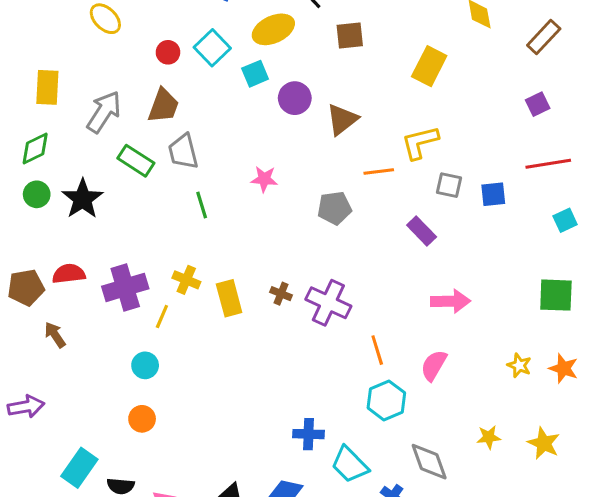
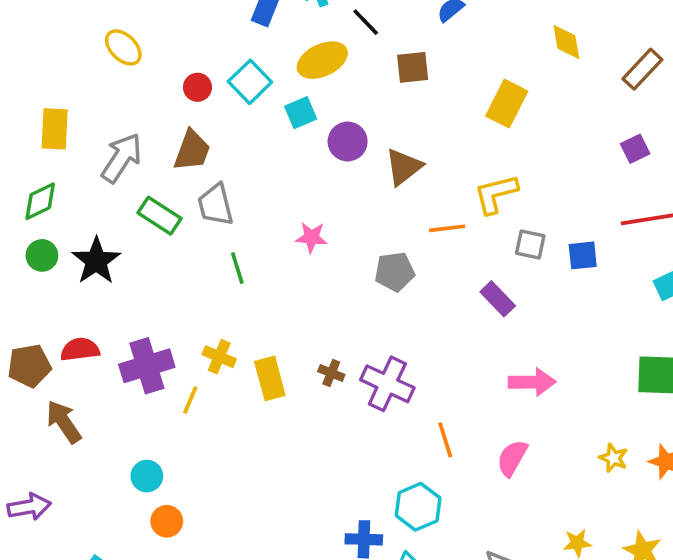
brown arrow: (55, 335) -> (64, 422), size x1.4
cyan circle: (145, 365) -> (147, 476), moved
cyan hexagon: (386, 400) -> (418, 507), moved

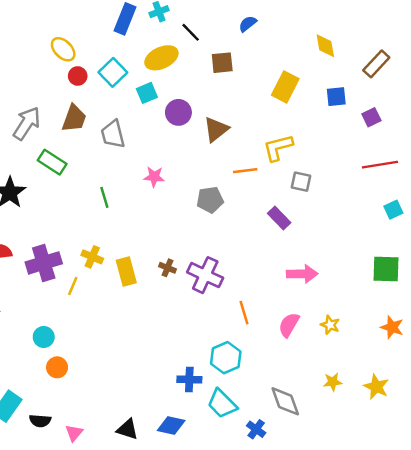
yellow ellipse: (123, 47) -> (63, 49), moved
gray trapezoid: (216, 205) -> (113, 134), moved
blue square: (583, 255) -> (336, 97), moved
yellow star: (613, 458) -> (330, 325), moved

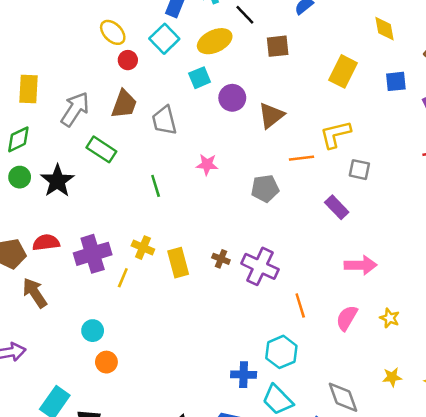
cyan square: (113, 72) -> (164, 39), moved

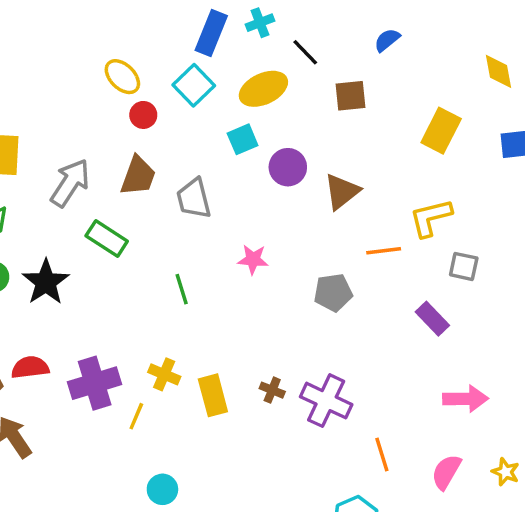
cyan circle: (93, 331) -> (162, 489), moved

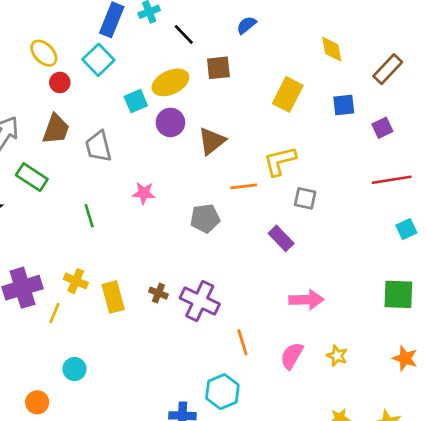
yellow ellipse: (263, 89) -> (170, 82), moved

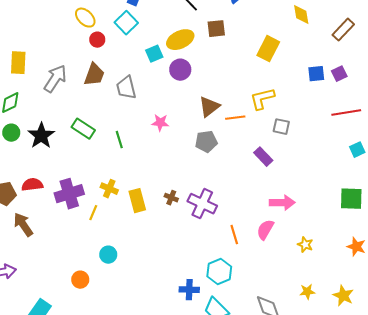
blue square: (344, 105) -> (316, 74), moved
brown triangle: (212, 141) -> (209, 107), moved
green rectangle: (32, 177) -> (83, 129), moved
pink semicircle: (292, 356) -> (265, 230), moved

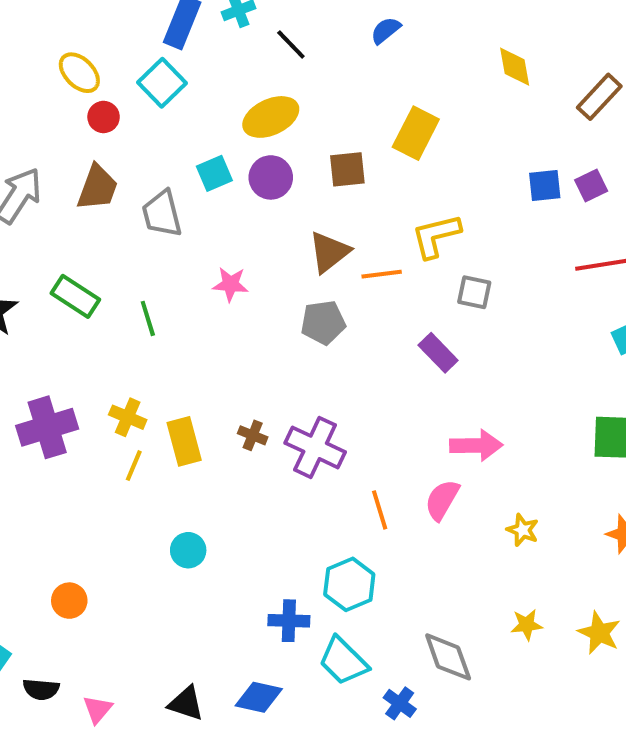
brown square: (216, 29) -> (347, 169), moved
yellow rectangle: (268, 49) -> (416, 133), moved
cyan square: (154, 54) -> (214, 173), moved
yellow line: (93, 213) -> (134, 466), moved
cyan circle: (108, 255) -> (188, 550), moved

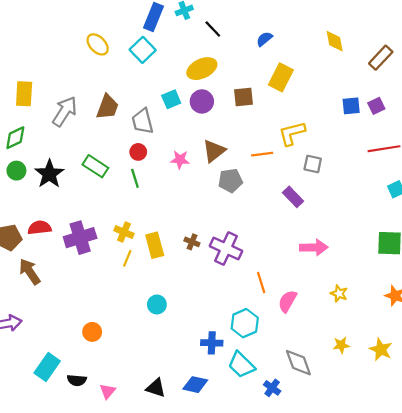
blue semicircle: (386, 30) -> (264, 39), moved
red circle: (104, 117) -> (138, 152), moved
brown triangle: (329, 252) -> (214, 151), moved
pink semicircle: (442, 500) -> (287, 301), moved

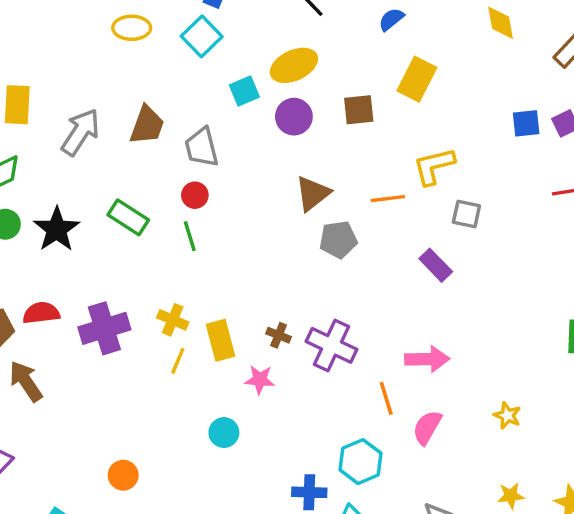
yellow ellipse: (98, 44) -> (132, 28), turned -45
cyan square: (171, 99) -> (244, 91), moved
pink star: (180, 160) -> (260, 380), moved
pink arrow: (314, 247) -> (427, 359), moved

